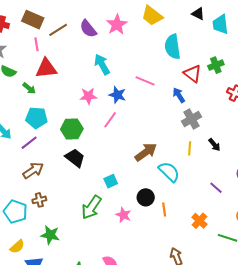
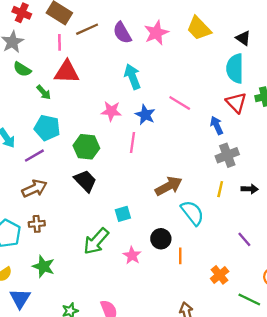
black triangle: (198, 14) -> (243, 38), moved
cyan semicircle: (173, 47) -> (235, 68), moved
pink line: (110, 120) -> (132, 143), turned -36
black arrow: (214, 145) -> (250, 189), turned -56

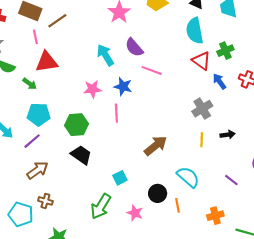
purple semicircle: (122, 33) -> (134, 47), moved
blue arrow: (217, 125) -> (219, 81), moved
cyan semicircle: (192, 213) -> (188, 177), moved
brown cross: (37, 224) -> (45, 201), turned 32
orange cross: (220, 275) -> (215, 216), turned 35

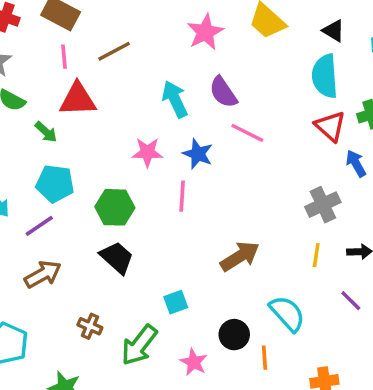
brown line: (57, 21) -> (114, 51), moved
purple line: (231, 180) -> (351, 301), moved
brown cross: (45, 201) -> (90, 326), moved

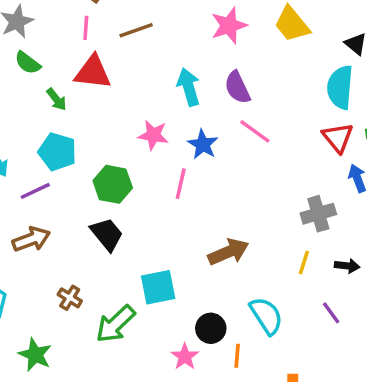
cyan square: (176, 302) -> (158, 287), size x1.5
pink star: (194, 362) -> (185, 357), moved

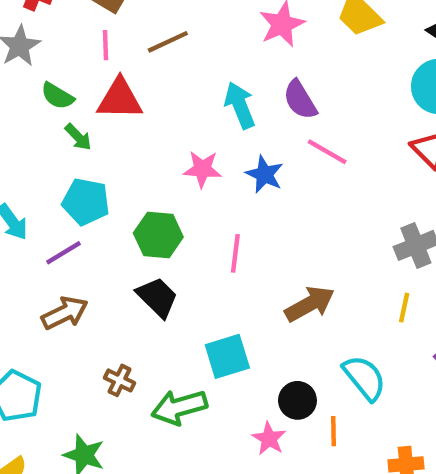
green semicircle: (28, 63) -> (57, 96), moved
pink line: (181, 184) -> (235, 253), moved
green arrow: (115, 324) -> (179, 407), turned 33

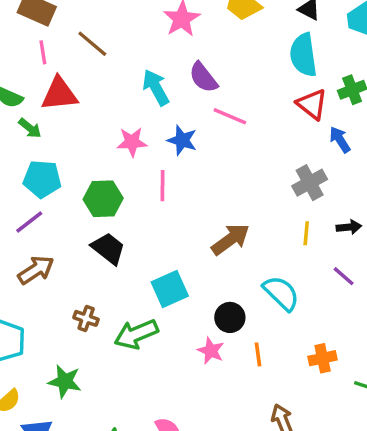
brown line: (168, 42) -> (92, 44), turned 72
pink line: (235, 253) -> (162, 186), moved
orange line: (334, 431) -> (258, 354), moved

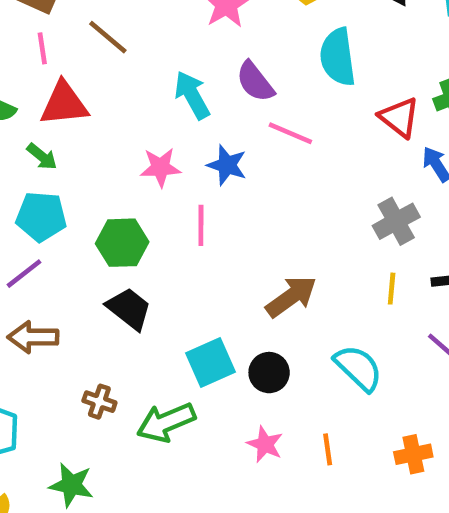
cyan semicircle: (303, 55) -> (338, 57), moved
green arrow: (30, 128) -> (42, 157), moved
brown arrow: (36, 270) -> (33, 337), turned -147
black circle: (230, 317) -> (269, 373), moved

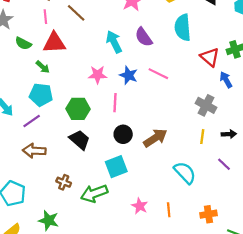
pink line: (290, 133) -> (158, 74), moved
gray cross: (396, 221) -> (206, 105), turned -36
black circle: (269, 373) -> (123, 134), moved

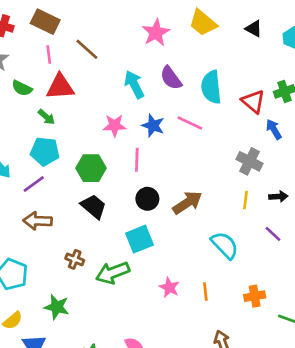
cyan semicircle: (183, 28) -> (211, 87), moved

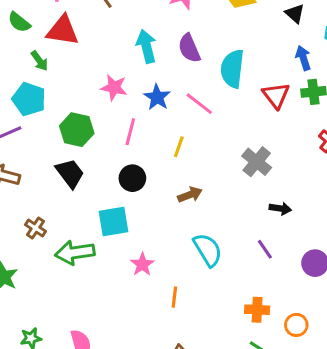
blue arrow: (274, 129) -> (303, 58), moved
yellow line: (245, 200) -> (179, 147), moved
brown arrow: (187, 203) -> (190, 195), moved, size x0.7
pink star: (169, 287) -> (142, 264), moved
orange cross: (255, 296) -> (257, 310), moved

